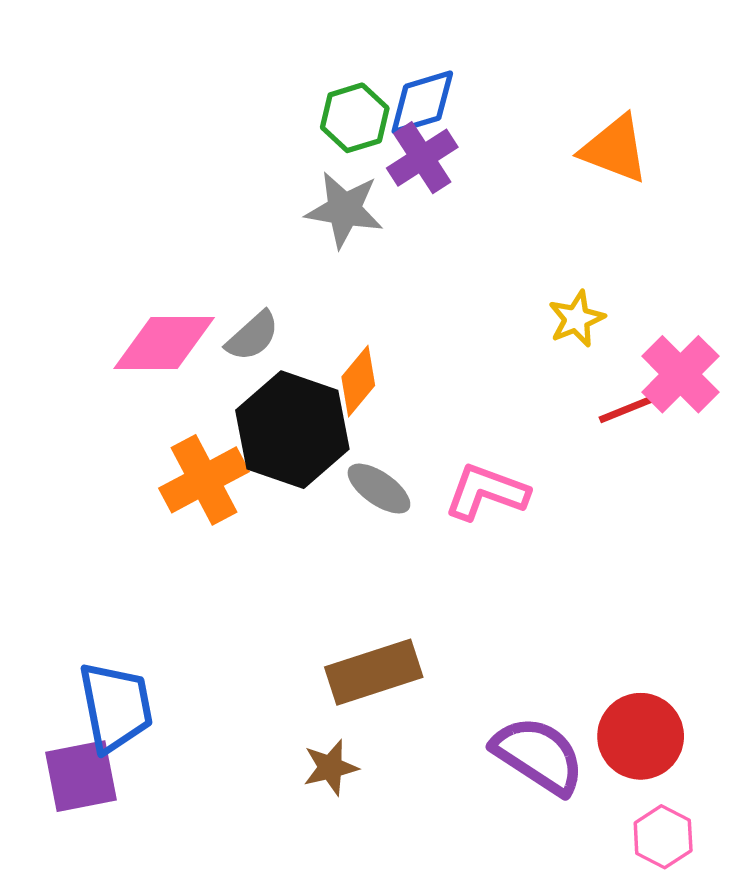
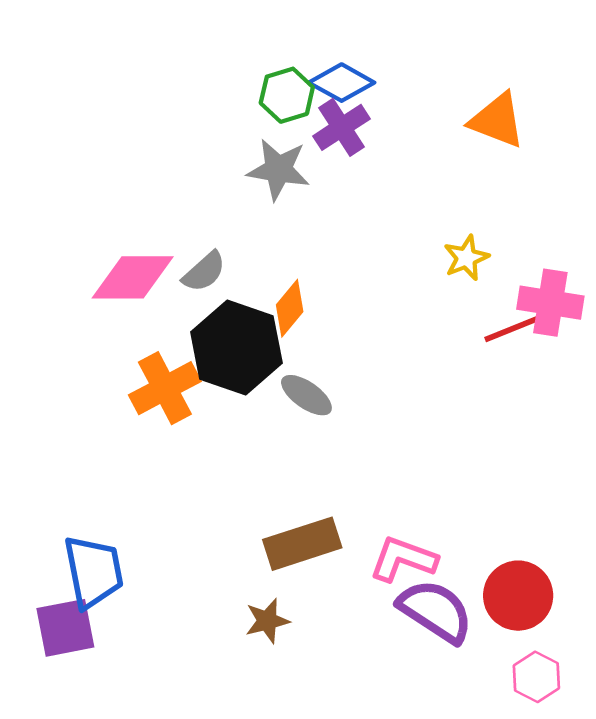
blue diamond: (422, 102) -> (342, 83), turned 46
pink cross: (680, 374) -> (550, 303), turned -36
pink L-shape: (486, 492) -> (403, 559), moved

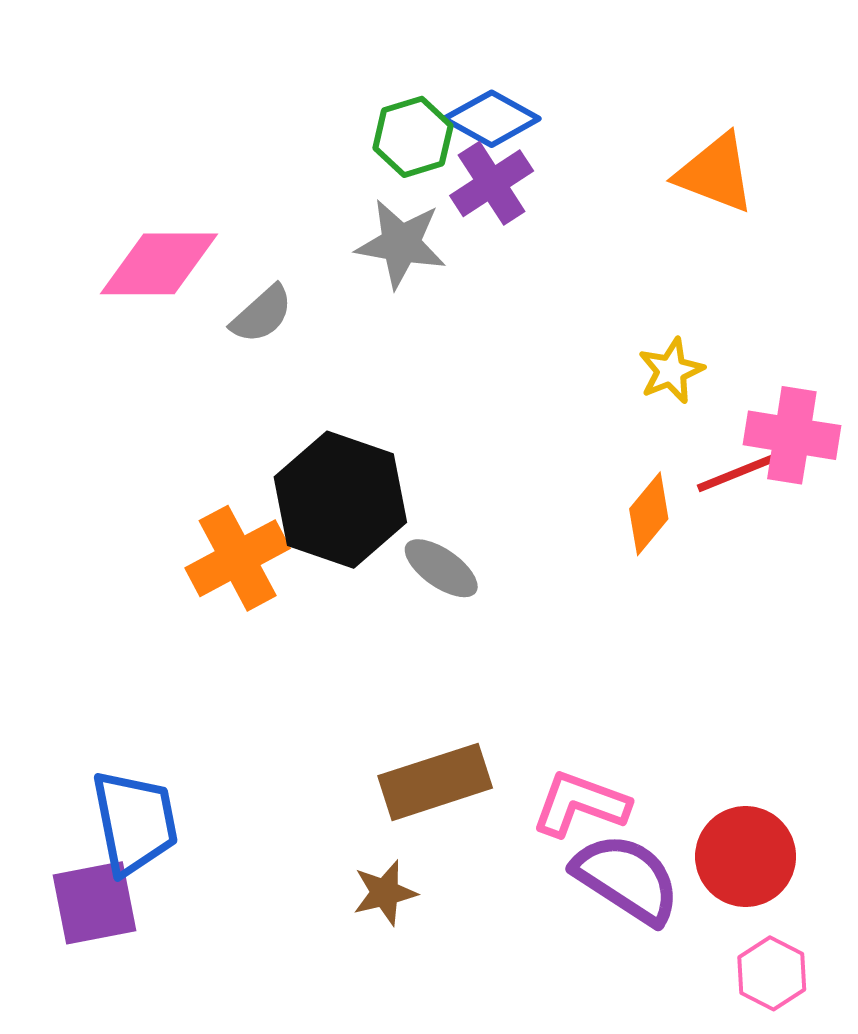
gray semicircle: (204, 272) -> (262, 314), moved
pink diamond: (133, 277) -> (159, 264), moved
orange diamond: (290, 308) -> (649, 514), moved

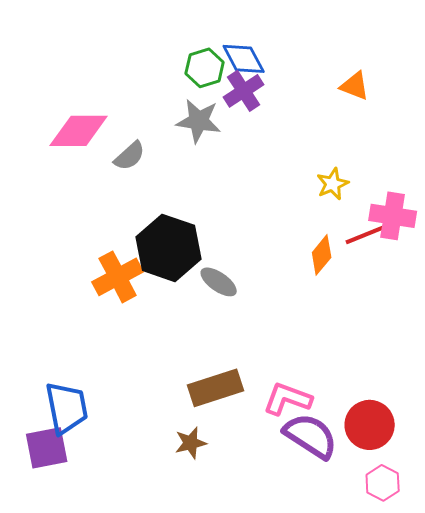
blue diamond: (492, 119) -> (244, 59), turned 33
orange triangle: (715, 173) -> (355, 86), size x0.7

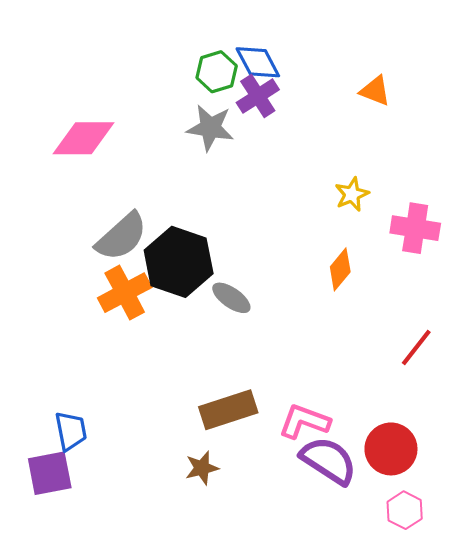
gray semicircle: (130, 156) -> (122, 237), moved, size x1.6
red line: (365, 235) -> (416, 348), moved, turned -30
blue trapezoid: (67, 408) -> (71, 431), size x0.7

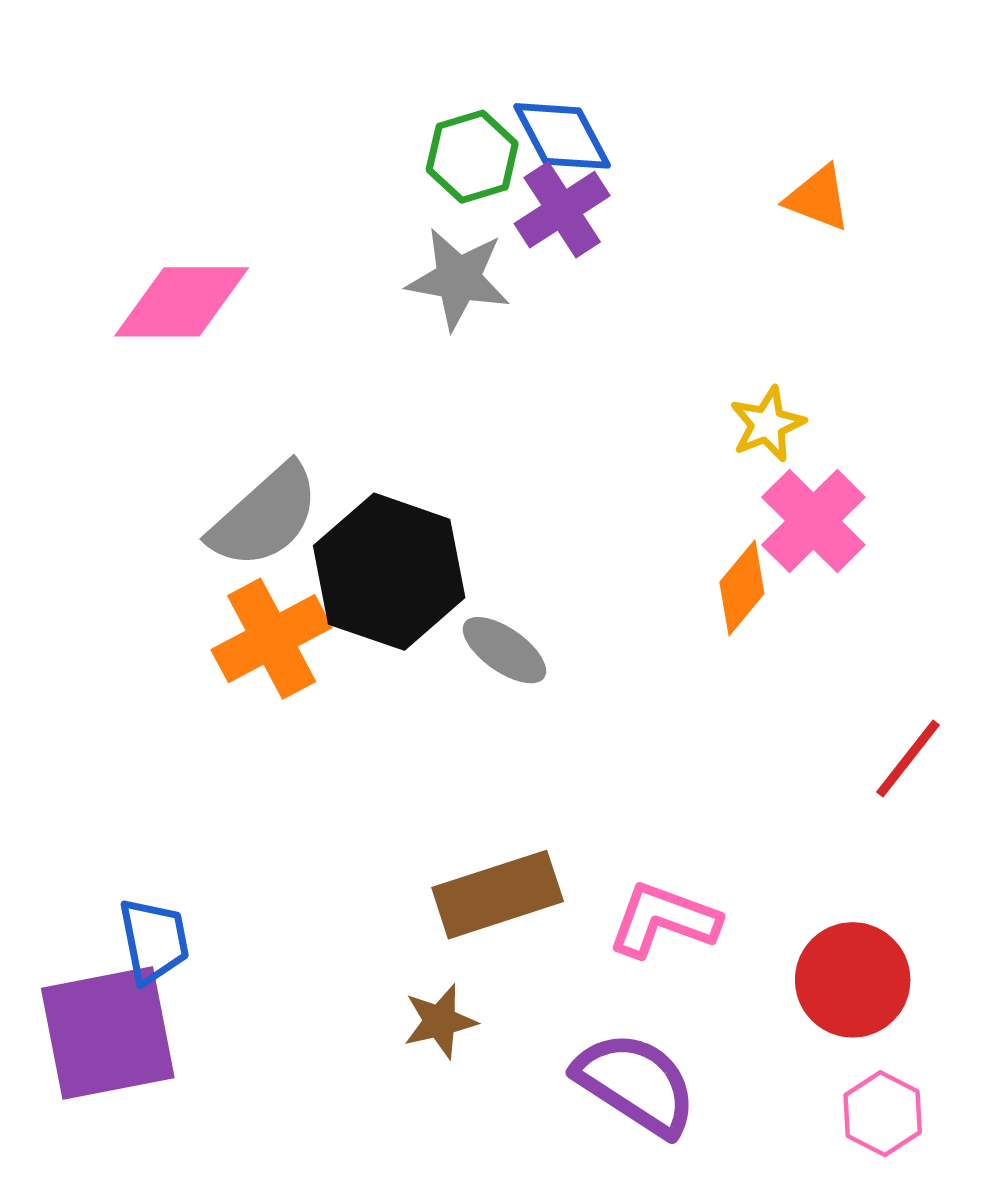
pink cross: (415, 228) -> (813, 521), moved, turned 36
purple semicircle: (329, 461) -> (636, 1084), moved
purple square: (50, 473) -> (108, 1033), size x1.4

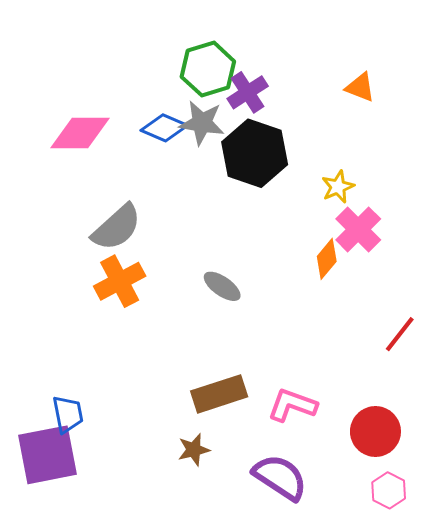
blue diamond: (562, 136) -> (164, 128), moved, turned -39
green hexagon: (472, 157) -> (208, 69), size x1.4
black hexagon: (389, 572) -> (255, 153), moved

